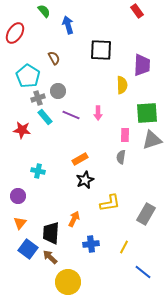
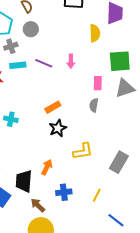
gray circle: (58, 91) -> (31, 29), moved
cyan rectangle: (45, 117) -> (18, 65), turned -56
brown arrow: (50, 257) -> (38, 205), moved

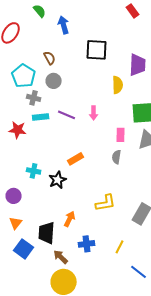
gray cross: (11, 46) -> (34, 98), turned 32
black star: (58, 128) -> (58, 180), moved

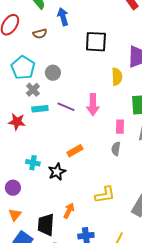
brown semicircle: (50, 58) -> (40, 34), moved, turned 104
gray cross: (34, 98) -> (33, 90), turned 32
pink arrow: (94, 113) -> (93, 105), size x1.5

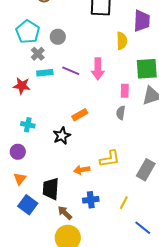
cyan cross: (33, 163) -> (28, 125), moved
orange arrow: (69, 211) -> (82, 170), moved, turned -126

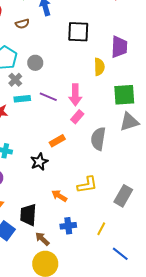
pink rectangle: (125, 91) -> (77, 117), moved, turned 40
gray semicircle: (121, 113) -> (98, 139), size x1.6
orange arrow: (82, 170) -> (59, 196), turned 42

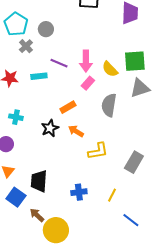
yellow semicircle: (99, 67) -> (110, 69), moved, turned 138
cyan rectangle: (22, 99) -> (39, 76), moved
orange arrow: (59, 196) -> (76, 131), moved
brown arrow: (42, 239) -> (37, 215), moved

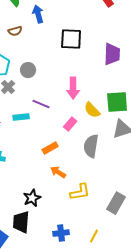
pink arrow: (86, 61) -> (73, 88), moved
black star: (50, 128) -> (32, 198), moved

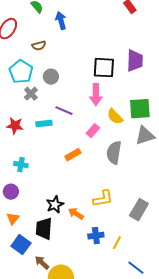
brown semicircle: (15, 31) -> (39, 46), moved
black square: (71, 39) -> (104, 68), moved
orange arrow: (58, 172) -> (76, 214), moved
blue cross: (61, 233) -> (96, 236), moved

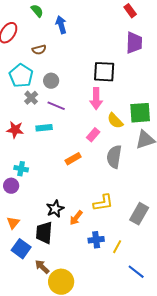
purple trapezoid: (135, 61) -> (134, 43), moved
purple line: (64, 111) -> (56, 106), moved
purple circle: (11, 192) -> (11, 186), moved
orange arrow: (76, 214) -> (76, 218), turned -84

